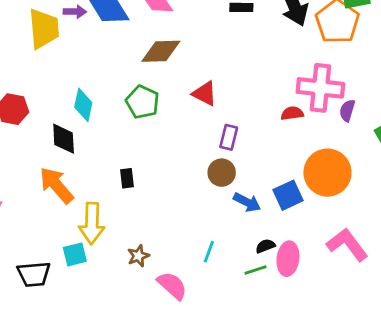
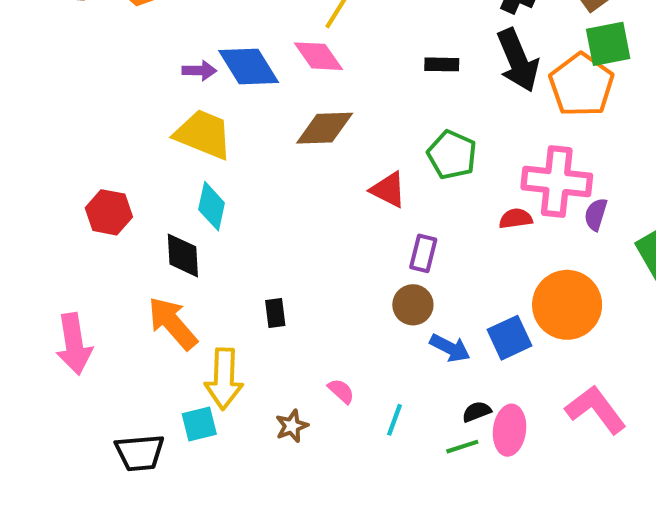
yellow trapezoid: (44, 29) -> (203, 134), moved, turned -63
green pentagon: (143, 102) -> (452, 155), moved
pink semicircle: (172, 286) -> (341, 391), moved, size x0.6

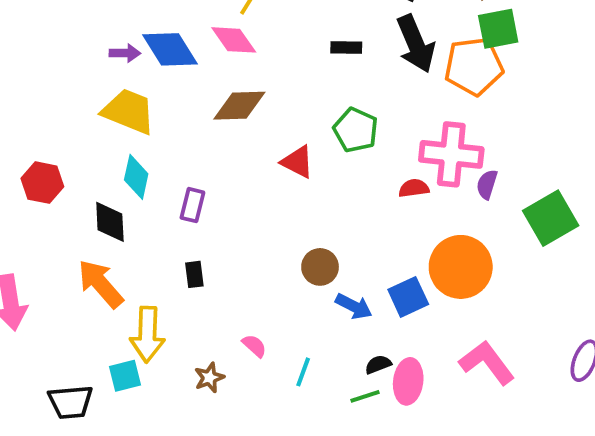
orange pentagon: (581, 85) -> (474, 66), turned 30
purple rectangle: (423, 253) -> (192, 205), moved

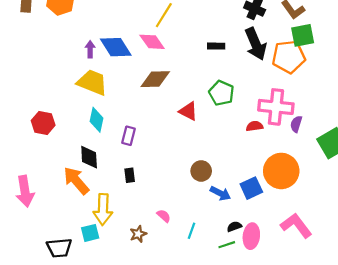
purple arrow: (125, 53) -> (90, 49), turned -91
black diamond: (110, 222) -> (89, 157), moved

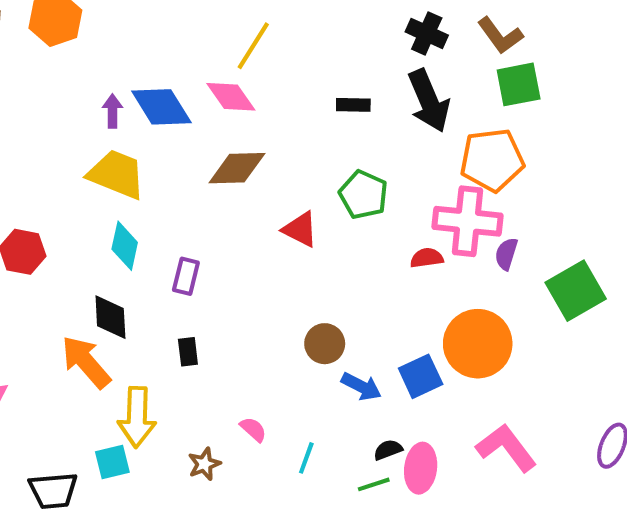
orange pentagon: (289, 57) -> (492, 160), moved

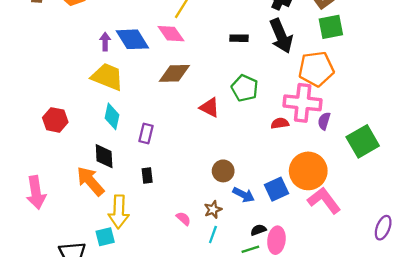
pink L-shape: (506, 448) -> (324, 200), moved
brown star: (204, 464) -> (213, 210), moved

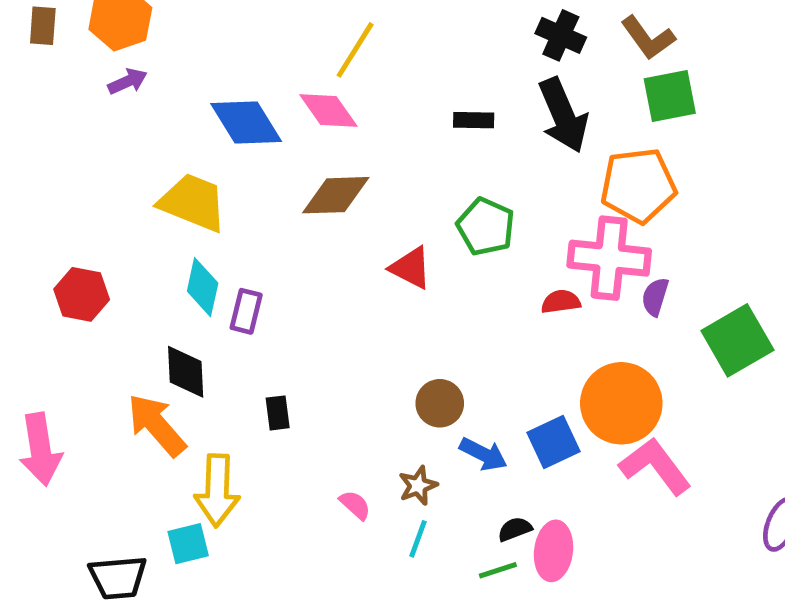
purple arrow: (105, 42) -> (128, 81), moved, turned 66
purple rectangle: (146, 134) -> (246, 311), moved

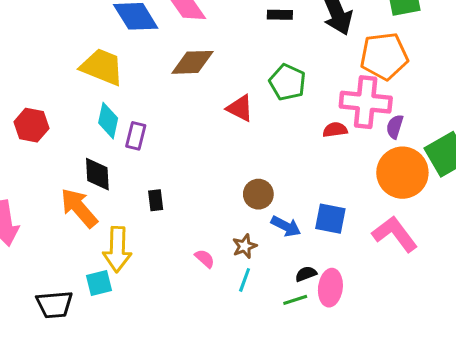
orange circle: (621, 403) -> (402, 173), moved
blue square: (554, 442) -> (330, 219), turned 36

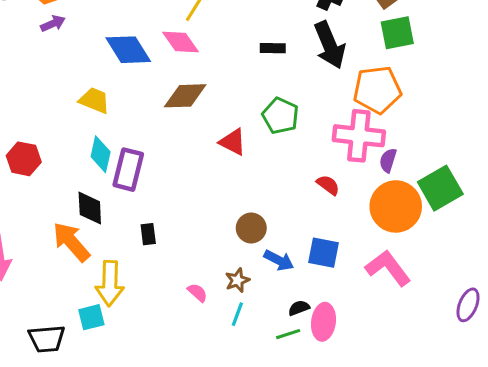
yellow trapezoid: (102, 67) -> (94, 100), size x0.7
red semicircle: (335, 130) -> (328, 185), moved, turned 45
purple rectangle: (136, 136) -> (128, 170), size x1.5

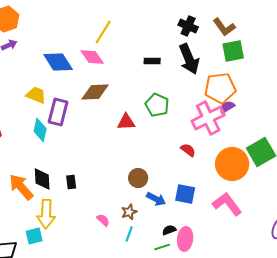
pink cross: (359, 136) -> (208, 118), turned -32
red triangle: (233, 142) -> (126, 122), turned -30
purple semicircle: (388, 160) -> (227, 107), moved, turned 42
purple rectangle: (128, 170) -> (58, 112), moved
black diamond: (90, 208) -> (42, 179), moved

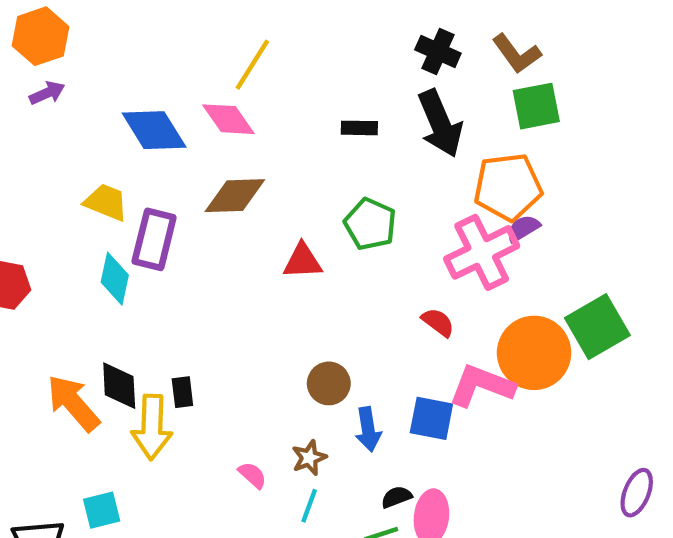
blue arrow: (156, 199) -> (368, 429), turned 54
pink L-shape: (227, 204) -> (482, 386), moved, turned -32
yellow arrow: (46, 214) -> (152, 427), moved

